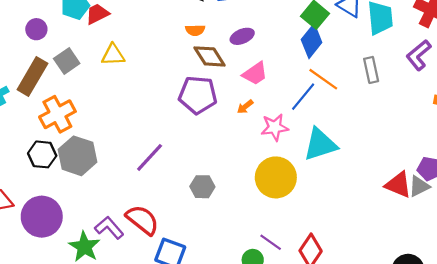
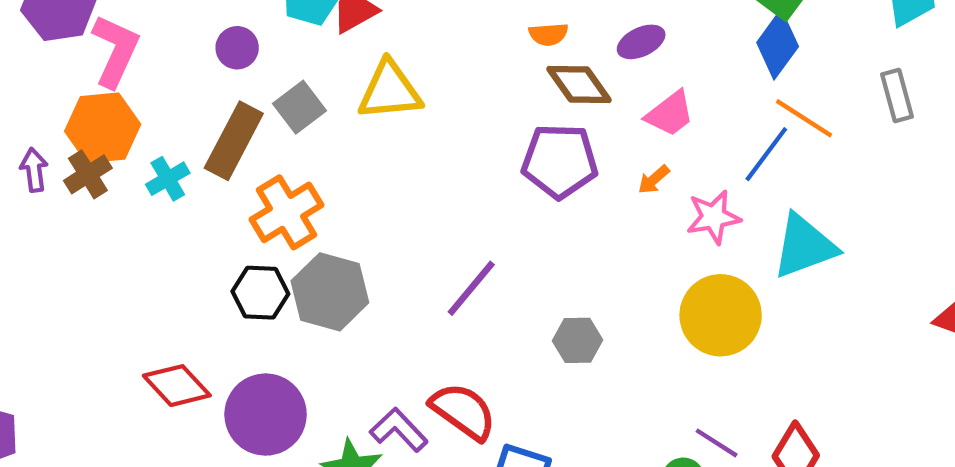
yellow triangle: (113, 55) -> (390, 91), size x1.4

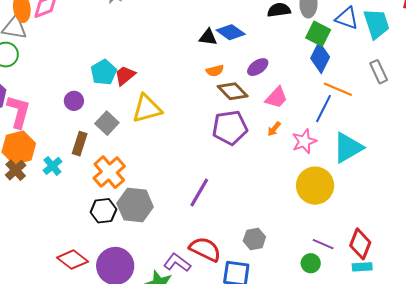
brown rectangle: (234, 141) -> (80, 144), size x0.7
gray hexagon: (578, 340) -> (254, 239), moved

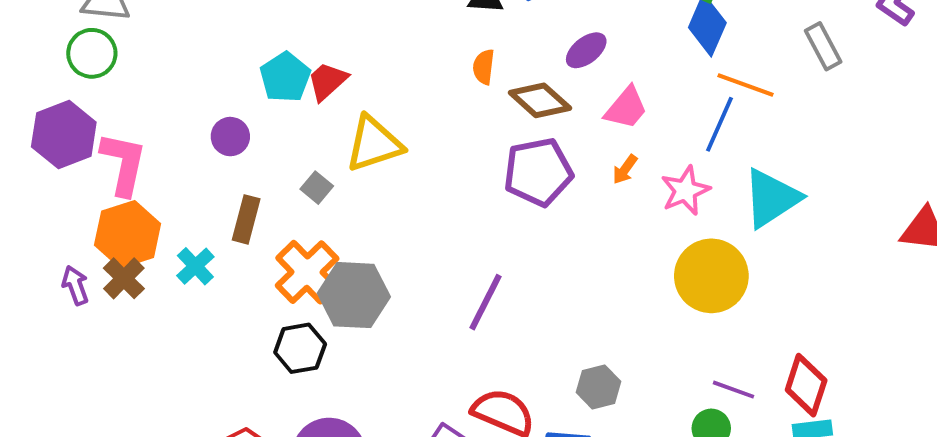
orange semicircle: (215, 71) -> (484, 67), moved, turned 114
gray square: (107, 123) -> (317, 188), moved, size x0.7
gray hexagon: (135, 205) -> (354, 295), moved

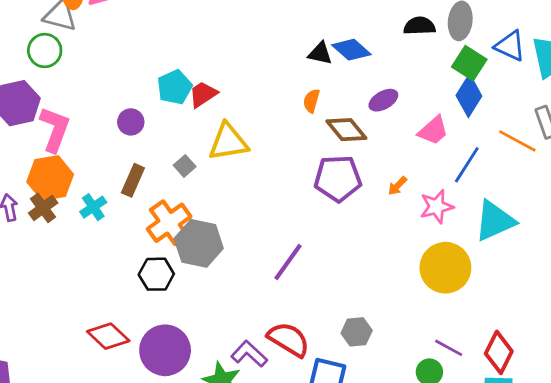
orange line: (746, 85) -> (517, 141), moved
pink trapezoid: (626, 108) -> (433, 131), moved

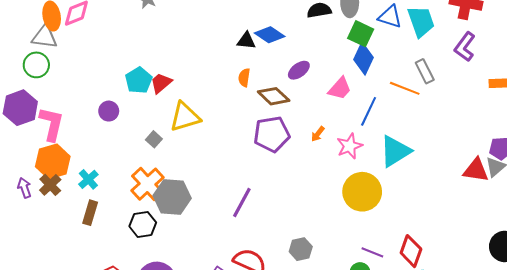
brown rectangle: (133, 180) -> (90, 213), moved

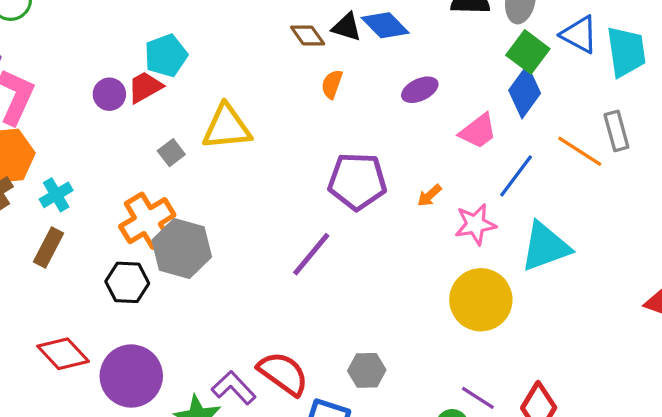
red trapezoid: (161, 83) -> (145, 87), moved
brown diamond: (274, 96) -> (308, 36), moved, size x0.7
purple line: (242, 202) -> (311, 254), moved

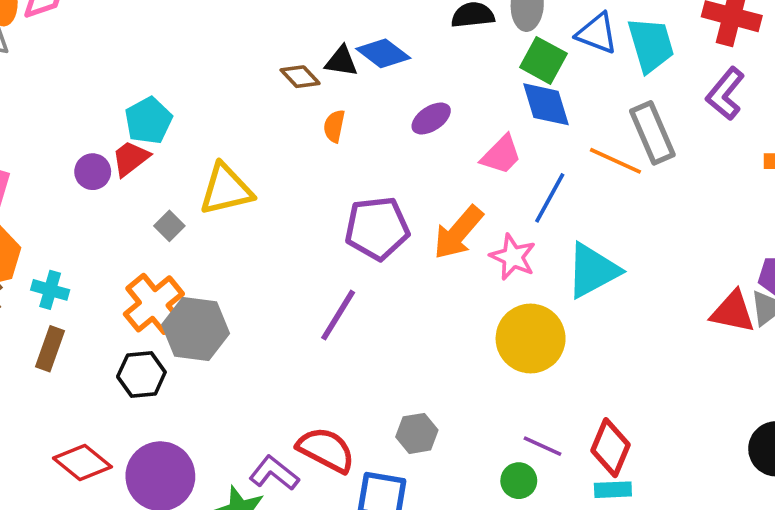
blue diamond: (525, 92) -> (546, 104), turned -45
gray rectangle: (616, 131) -> (652, 133), size x1.4
cyan cross: (56, 195) -> (50, 290), turned -36
orange arrow: (429, 196) -> (458, 233), size x2.0
pink star: (475, 224) -> (513, 257), turned -30

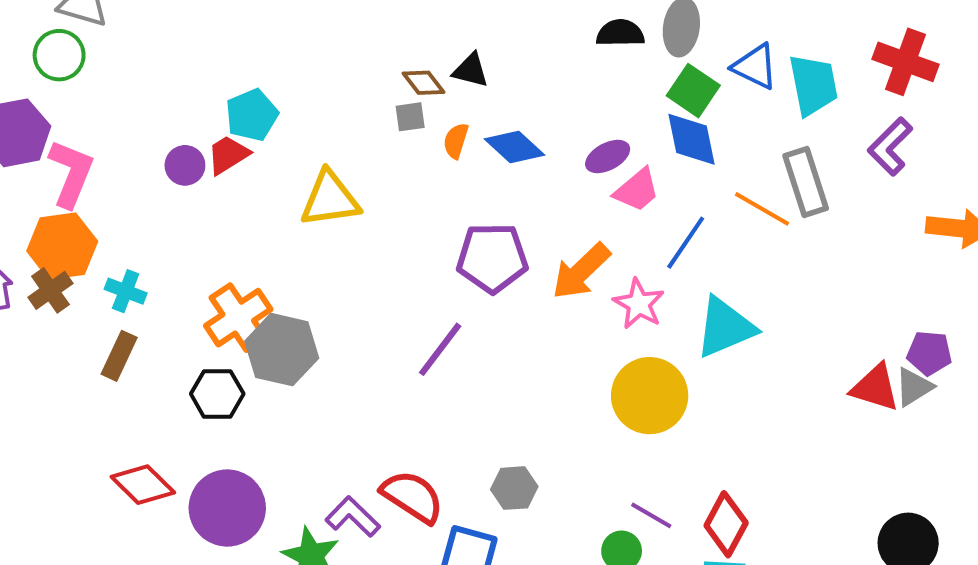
blue diamond: (383, 53) -> (515, 147), moved
purple ellipse: (431, 118) -> (608, 157), moved
gray square: (169, 226) -> (410, 117), moved, turned 32

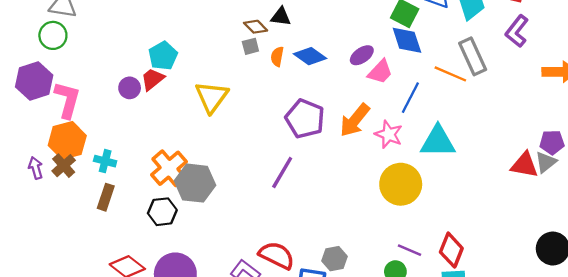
yellow triangle: (330, 199) -> (212, 97), turned -39
purple pentagon: (492, 258) -> (305, 119), turned 30
cyan triangle: (725, 327) -> (438, 142), turned 30
gray hexagon: (514, 488) -> (334, 259), moved

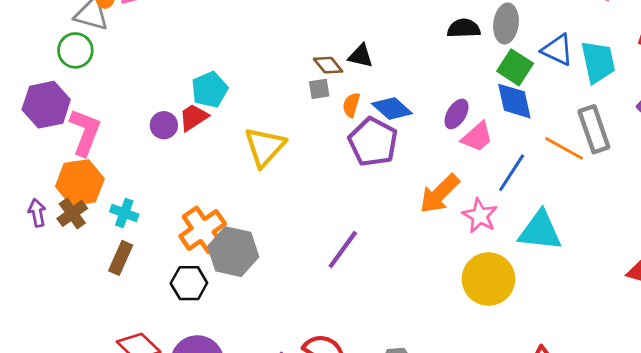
purple ellipse: (362, 55) -> (456, 114), turned -30
purple pentagon: (305, 119) -> (373, 142), moved

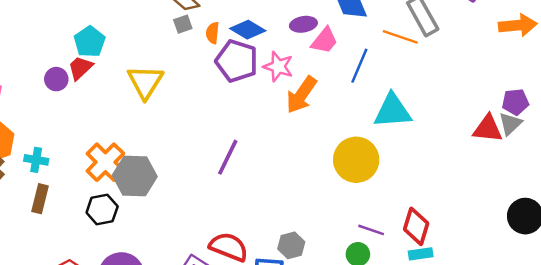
purple ellipse: (456, 114) -> (303, 24), turned 60
pink star: (480, 216) -> (278, 67), moved

